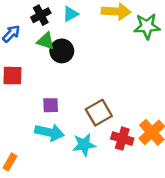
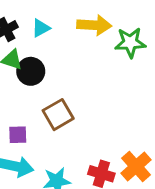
brown square: (99, 113) -> (58, 115), moved

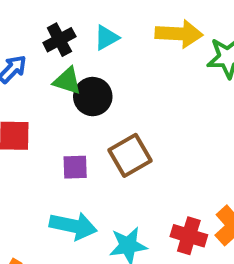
purple square: (18, 135) -> (75, 167), moved

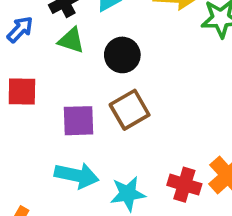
black circle: (93, 97) -> (122, 55), moved
purple square: (75, 167) -> (78, 121), size x1.4

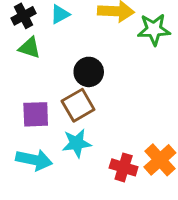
black circle: (122, 55) -> (89, 72), moved
cyan star: (128, 194) -> (77, 143), moved

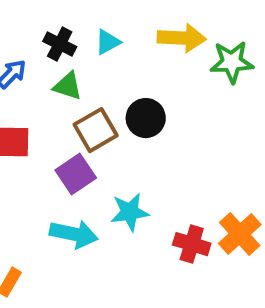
black cross: (24, 16) -> (60, 44), turned -35
brown square: (78, 105) -> (96, 130), moved
purple square: (36, 114) -> (76, 174), turned -32

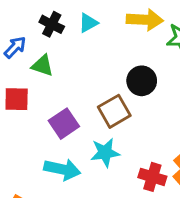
green triangle: (68, 86) -> (42, 66), moved
black circle: (146, 118) -> (142, 81), moved
brown square: (96, 130) -> (114, 111), moved

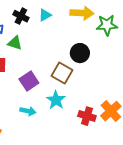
brown square: (114, 111) -> (62, 73), turned -30
cyan star: (105, 153) -> (56, 100), turned -30
cyan arrow: (62, 169) -> (28, 111), size x0.7

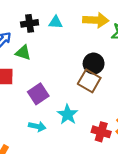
cyan triangle: (45, 15) -> (56, 22), turned 32
black cross: (21, 16) -> (30, 23), turned -35
brown square: (62, 73) -> (89, 81), moved

